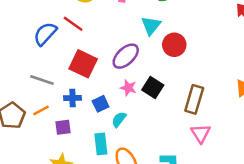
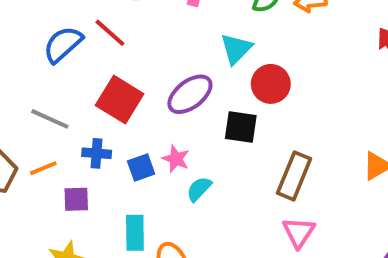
pink star: (128, 88) -> (176, 159), moved
black square: (153, 88) -> (241, 127), moved, turned -30
cyan semicircle: (119, 119) -> (199, 189), moved

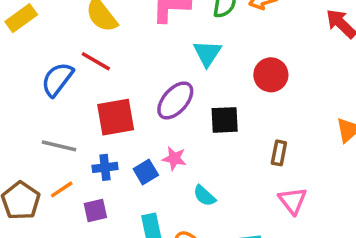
red circle: (271, 84) -> (271, 75), moved
red square: (120, 100) -> (116, 117), turned -30
brown rectangle: (294, 176) -> (279, 153), size x0.6
cyan semicircle: (199, 189) -> (204, 196), moved, turned -80

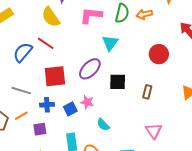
red circle: (271, 75) -> (159, 54), moved
brown rectangle: (279, 153) -> (147, 92), moved

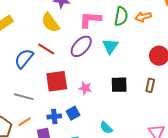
purple ellipse: (90, 69) -> (81, 46), moved
brown rectangle: (147, 92) -> (150, 85), moved
pink star: (87, 102) -> (85, 88), moved
blue cross: (47, 105) -> (54, 117), moved

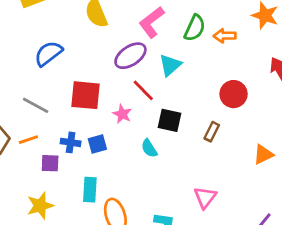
pink L-shape: (90, 20) -> (152, 22), turned -55
red line: (46, 49) -> (143, 90), moved
cyan semicircle: (106, 128) -> (149, 148), moved

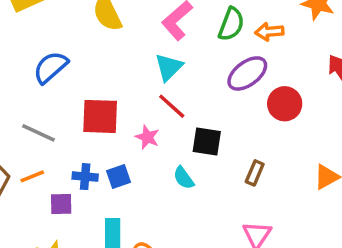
purple ellipse: (130, 56) -> (247, 73), moved
cyan triangle: (170, 65) -> (169, 67), moved
brown rectangle: (212, 132) -> (255, 173), moved

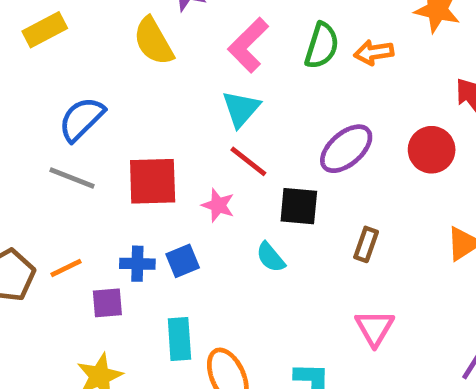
purple ellipse: (247, 73) -> (346, 149), moved
red circle: (285, 104) -> (432, 150), moved
gray line: (39, 133) -> (72, 178), moved

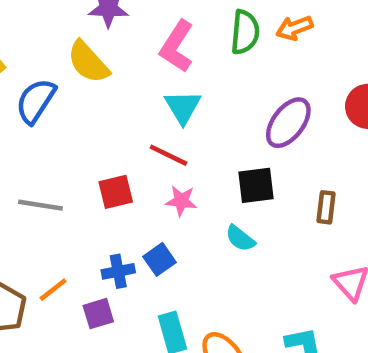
blue semicircle: (81, 119) -> (36, 101), moved
red line: (248, 161) -> (169, 155), moved
red square: (153, 181) -> (116, 192), size x0.7

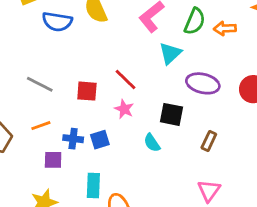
blue semicircle: (36, 101) -> (57, 22), turned -132
cyan triangle: (183, 107) -> (170, 53), moved
purple ellipse: (288, 123) -> (203, 83), turned 48
orange line: (53, 290) -> (41, 126), moved

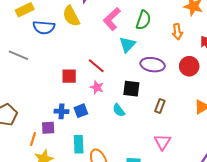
orange arrow: (225, 28) -> (177, 32), moved, turned -91
gray line: (40, 84) -> (18, 55), moved
orange line: (41, 126) -> (33, 139), moved, turned -48

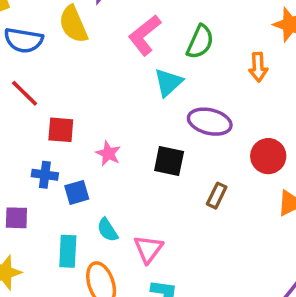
red line: (96, 66) -> (25, 93), moved
red circle: (189, 66) -> (268, 156), moved
cyan semicircle: (119, 110) -> (107, 230), moved
blue cross: (61, 111) -> (45, 175), moved
pink triangle: (162, 142) -> (148, 249), moved

